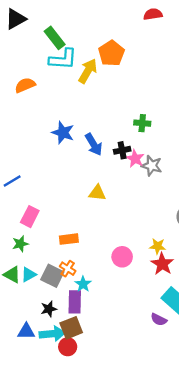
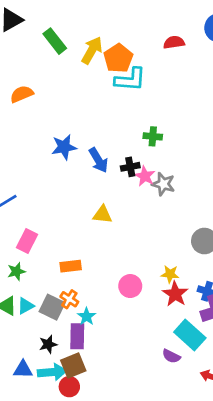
red semicircle: (153, 14) -> (174, 42), moved
cyan L-shape: (63, 59) -> (130, 79), moved
yellow arrow: (88, 71) -> (92, 50), moved
blue star: (63, 133) -> (64, 147), turned -30

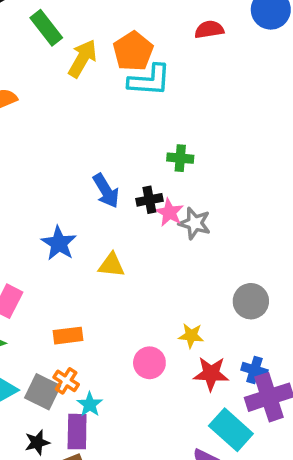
yellow arrow: (92, 50) -> (82, 59), moved
blue star: (64, 147) -> (59, 243), moved, turned -30
yellow star: (170, 274) -> (191, 336), moved
red star: (175, 294) -> (211, 374), turned -30

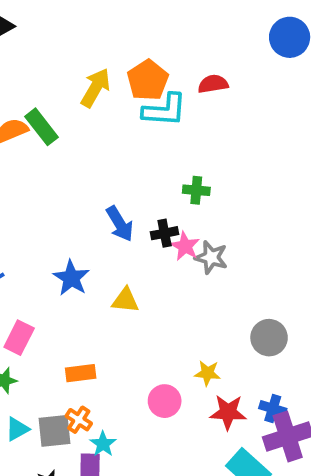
green rectangle: (46, 28) -> (41, 127), moved
red semicircle: (209, 30) -> (213, 84), moved
gray square: (43, 392) -> (55, 431), turned -32

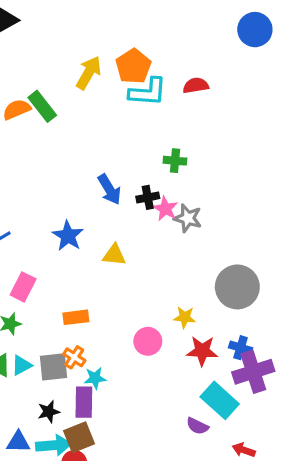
red semicircle: (213, 84) -> (196, 86), moved
gray circle: (269, 338) -> (237, 287), size x1.4
cyan star: (103, 444) -> (95, 378), turned 30

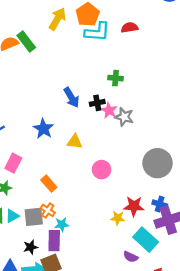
orange rectangle: (76, 317) -> (49, 184), turned 56
yellow star: (185, 317) -> (118, 218), moved
pink circle: (148, 341) -> (102, 170), moved

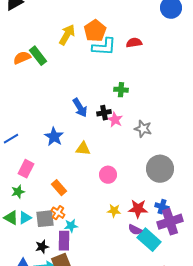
gray star: (124, 117) -> (143, 129), moved
yellow star: (118, 218) -> (114, 211), moved
purple semicircle: (131, 257) -> (135, 230), moved

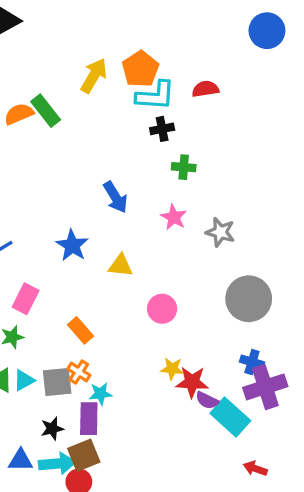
black cross: (104, 113) -> (162, 129), moved
red star: (138, 209) -> (192, 382), moved

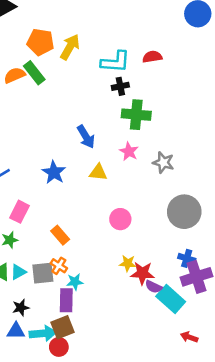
orange pentagon: (140, 69) -> (40, 42), moved, turned -30
green cross: (184, 167) -> (136, 115), size x1.6
yellow triangle: (120, 265) -> (98, 172), moved
black star: (52, 429) -> (21, 308), moved

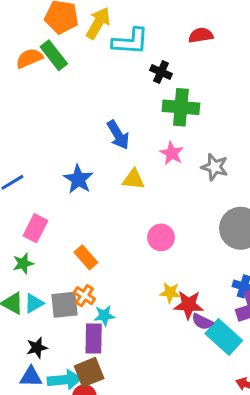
cyan L-shape: (115, 62) -> (130, 41), moved
black cross: (120, 86) -> (161, 72), turned 35

